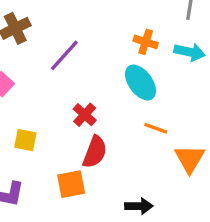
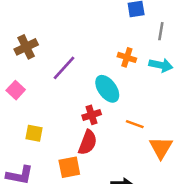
cyan ellipse: (141, 83) -> (107, 89), moved
red cross: (85, 115) -> (92, 115), moved, turned 30

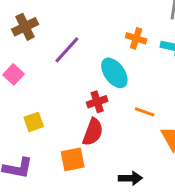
yellow square: (34, 133) -> (34, 122), turned -30

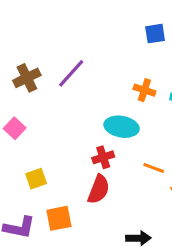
purple line: (67, 50) -> (71, 73), moved
cyan ellipse: (114, 73) -> (122, 127), turned -44
orange square: (73, 159) -> (59, 218), moved

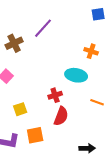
purple line: (71, 73) -> (43, 28), moved
red cross: (103, 157) -> (55, 95), moved

